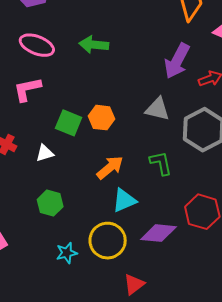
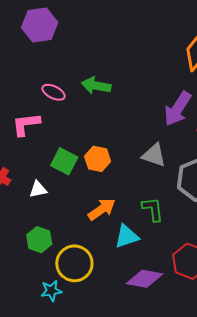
pink ellipse: (37, 45) -> (53, 92), moved, size x0.7
cyan triangle: (124, 200) -> (127, 236), moved
yellow circle: (108, 241) -> (74, 263), moved

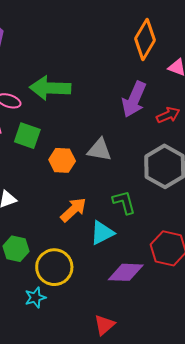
green arrow: (96, 86) -> (50, 88), size x1.4
gray triangle: (154, 155) -> (99, 150), moved
green square: (64, 161) -> (27, 136), moved

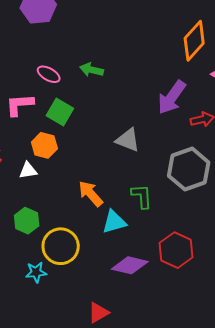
green arrow: (50, 88) -> (92, 70), size x0.6
orange hexagon: (62, 160) -> (44, 145), moved
orange arrow: (73, 210) -> (91, 194), turned -100

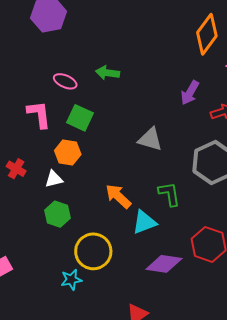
purple arrow: (172, 97) -> (190, 93), size x0.7
pink L-shape: (19, 105) -> (39, 114), turned 92
green hexagon: (27, 221) -> (58, 214), moved

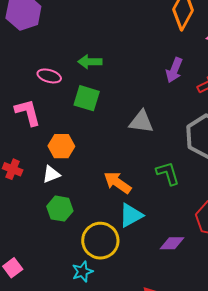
green square: (80, 118) -> (87, 98), moved
cyan triangle: (144, 222) -> (131, 215), moved
purple diamond: (164, 264) -> (172, 243), size x0.7

